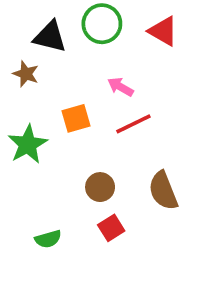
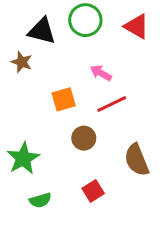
green star: (28, 144) -> (23, 158), moved
brown circle: (100, 187) -> (84, 138), moved

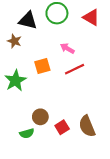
brown circle: (84, 138) -> (40, 117), moved
green star: (23, 158) -> (15, 81), moved
brown semicircle: (137, 160) -> (87, 126), moved

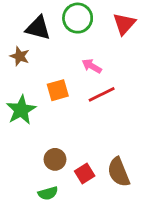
red triangle: (91, 17) -> (124, 24), turned 42
green semicircle: (27, 133) -> (48, 193), moved

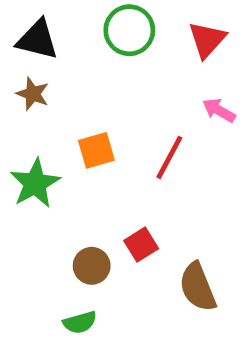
black triangle: (38, 28) -> (37, 40), moved
pink arrow: (92, 66) -> (219, 110), moved
red line: (102, 94) -> (169, 157), turned -36
red square: (85, 173) -> (141, 245), moved

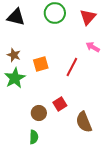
brown star: (33, 94) -> (14, 55), moved
green semicircle: (80, 322) -> (34, 137), turned -72

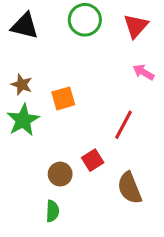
red line: (72, 67) -> (123, 125), moved

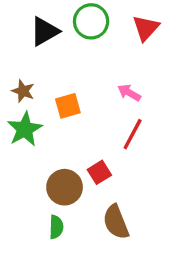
black triangle: (25, 26) -> (45, 31), moved, turned -44
pink arrow: (143, 72) -> (129, 93), moved
brown circle: (60, 174) -> (65, 187), size x1.4
brown semicircle: (130, 188) -> (116, 222), moved

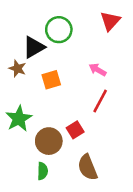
green circle: (91, 21) -> (59, 30), moved
black triangle: (45, 31) -> (34, 47), moved
green star: (25, 129) -> (19, 119), moved

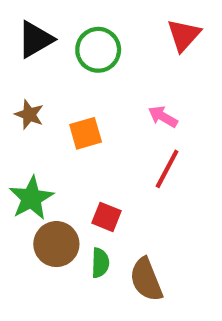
black triangle: (34, 47) -> (35, 39), moved
red square: (75, 130) -> (106, 217), moved, turned -36
brown circle: (49, 141) -> (56, 244), moved
green semicircle: (43, 171) -> (100, 263), moved

